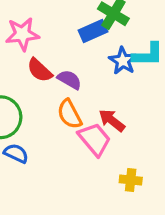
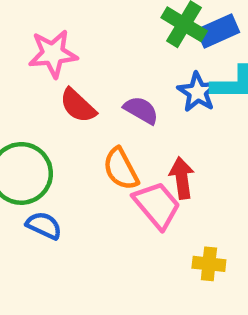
blue rectangle: (93, 31) -> (218, 31), moved
purple semicircle: (69, 80) -> (141, 110), moved
red arrow: (112, 120) -> (182, 178), turned 44

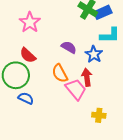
pink star: (53, 54) -> (30, 22), turned -30
blue star: (198, 92) -> (94, 54), moved
red semicircle: (78, 106) -> (28, 55), moved

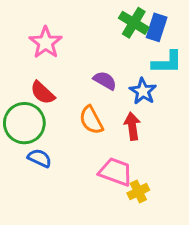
blue rectangle: (103, 12) -> (157, 27), turned -48
pink trapezoid: (76, 89) -> (116, 172), moved, turned -30
yellow cross: (99, 115) -> (138, 192), moved, turned -32

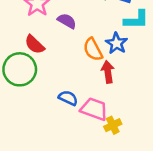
purple semicircle: (105, 81) -> (67, 21), moved
orange semicircle: (91, 120) -> (93, 50), moved
blue semicircle: (40, 158) -> (68, 98), moved

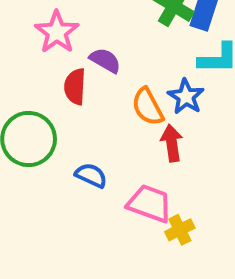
red semicircle: (35, 45) -> (75, 87), moved, turned 50
blue semicircle: (68, 98) -> (91, 175), moved

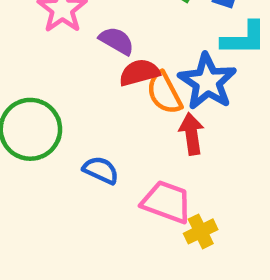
red semicircle: (75, 87) -> (139, 73), moved, turned 72
blue star: (186, 97) -> (207, 82), size x1.4

